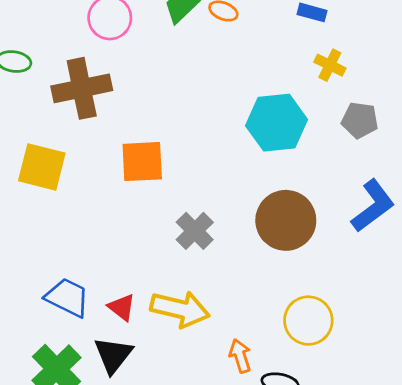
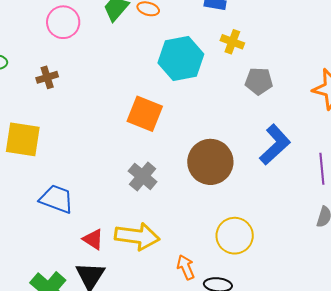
brown cross: (82, 88) -> (47, 77), size x0.5
cyan hexagon: (277, 123) -> (181, 59), moved
orange square: (142, 162) -> (145, 114), moved, turned 30
blue trapezoid: (67, 297) -> (57, 199), moved

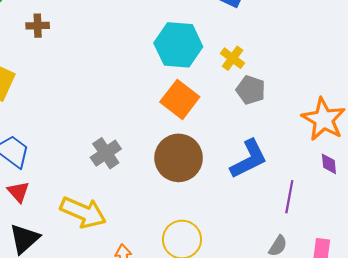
yellow cross: (232, 42) -> (233, 58), moved
orange square: (145, 114) -> (180, 99), moved
red triangle: (93, 239) -> (18, 192), moved

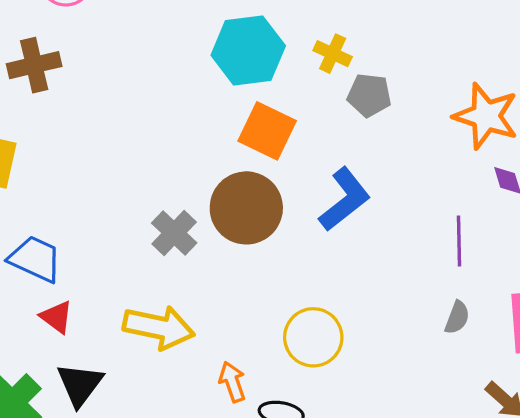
brown cross: (38, 26) -> (34, 65), size x1.5
brown circle: (179, 158) -> (246, 208), moved
blue L-shape: (249, 159) -> (345, 199), moved

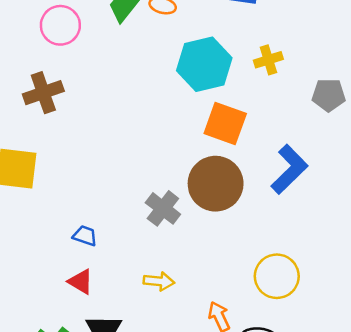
yellow cross: (333, 54) -> (268, 60), turned -36
gray pentagon: (369, 95) -> (329, 95), moved
blue trapezoid: (35, 259) -> (85, 236), moved, size x0.6
yellow arrow: (159, 327) -> (159, 281), size x0.6

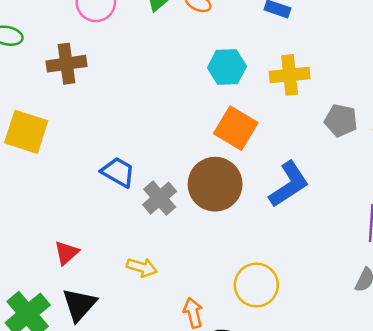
yellow cross: (268, 60) -> (290, 75), size x1.4
cyan hexagon: (204, 64) -> (227, 67), size x0.7
blue trapezoid: (85, 236) -> (118, 172), moved, size x1.4
red triangle: (81, 282) -> (66, 253), turned 36

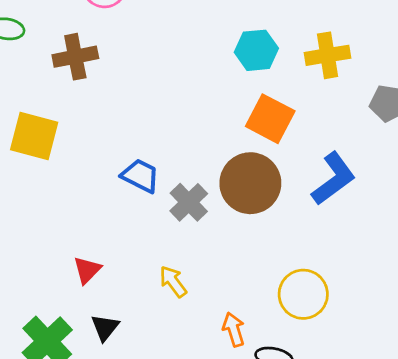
yellow arrow: (142, 267) -> (173, 282), turned -140
black triangle: (79, 305) -> (105, 327), size x0.7

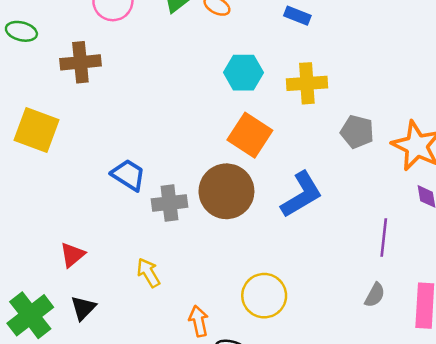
gray cross: (189, 202) -> (169, 203), turned 32

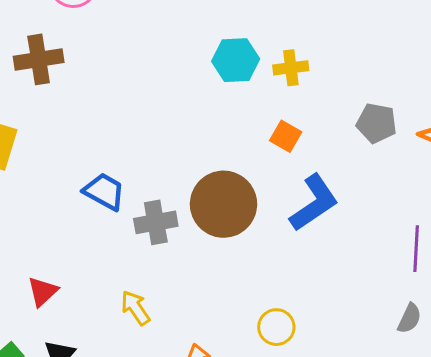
yellow cross: (307, 83) -> (291, 68), moved, size x0.7
orange square: (250, 135) -> (286, 136), moved, size x0.6
yellow circle: (264, 296) -> (276, 327), size x0.7

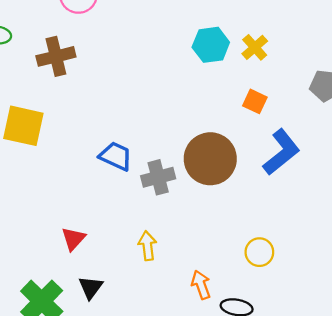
yellow cross: (291, 68) -> (255, 47), turned -30
yellow arrow: (135, 308) -> (147, 246), turned 32

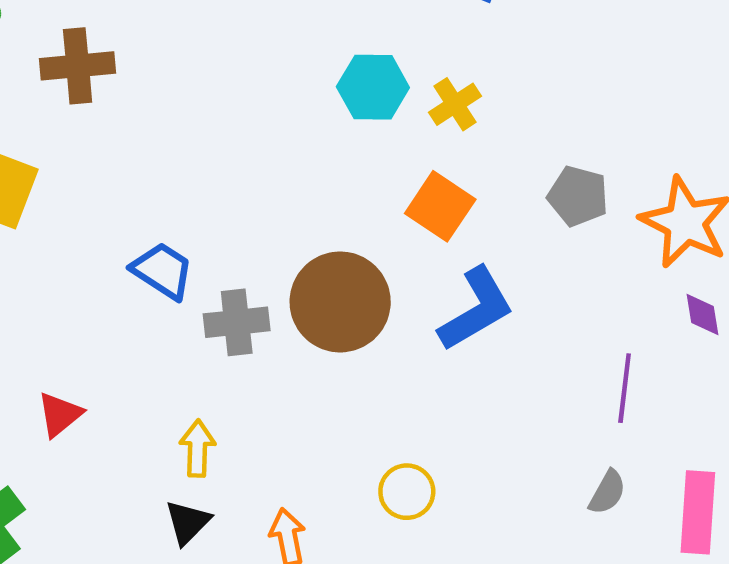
orange square: (255, 101) -> (440, 206), size x1.4
black triangle: (91, 287) -> (188, 522), moved

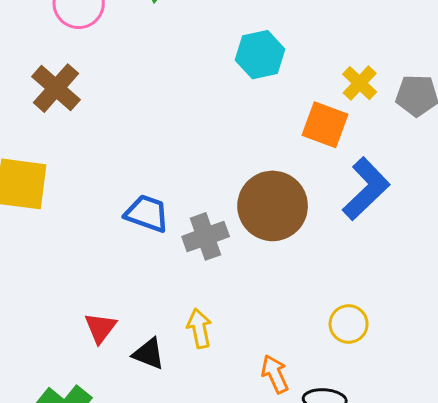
brown cross: (78, 66) -> (56, 88), turned -30
yellow cross: (455, 104) -> (360, 83), moved
black triangle: (188, 522) -> (149, 354), moved, turned -40

